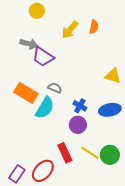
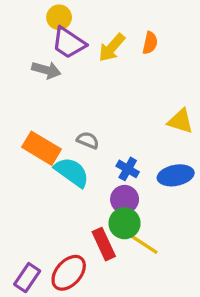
purple trapezoid: (43, 57) -> (69, 43), moved
cyan semicircle: (45, 108) -> (72, 172), turned -85
green circle: (110, 155) -> (125, 223), moved

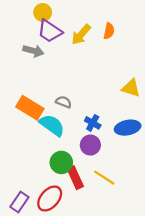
green circle: (125, 223) -> (61, 162), moved

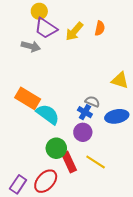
gray semicircle: (64, 102) -> (92, 102), moved

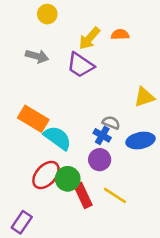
purple trapezoid: (46, 28) -> (80, 65), moved
orange semicircle: (100, 28) -> (120, 34), turned -104
yellow triangle: (120, 80) -> (144, 97), turned -36
red ellipse: (46, 181) -> (46, 175), moved

